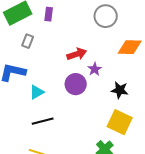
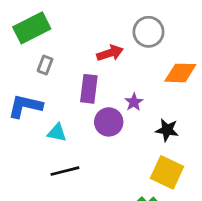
purple rectangle: (49, 14) -> (89, 89), moved, size x1.5
red arrow: (77, 54) -> (110, 53), moved
cyan triangle: (37, 92) -> (57, 133), turned 42

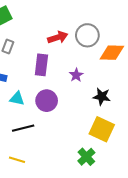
gray circle: (148, 32) -> (87, 35), moved
purple circle: (109, 122) -> (47, 101), moved

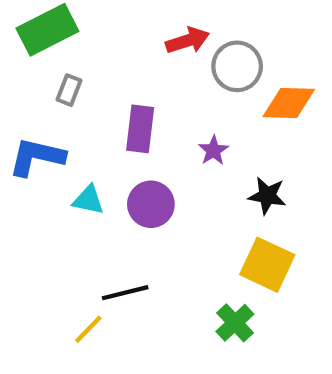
red arrow: (58, 37) -> (188, 41), moved
black line: (23, 128) -> (125, 293), moved
yellow line: (17, 160) -> (88, 329), turned -63

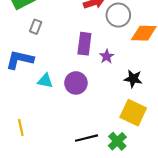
purple rectangle: (140, 129) -> (84, 44), moved
black line: (125, 293) -> (87, 138), moved
yellow line: (88, 329) -> (21, 127), moved, turned -56

